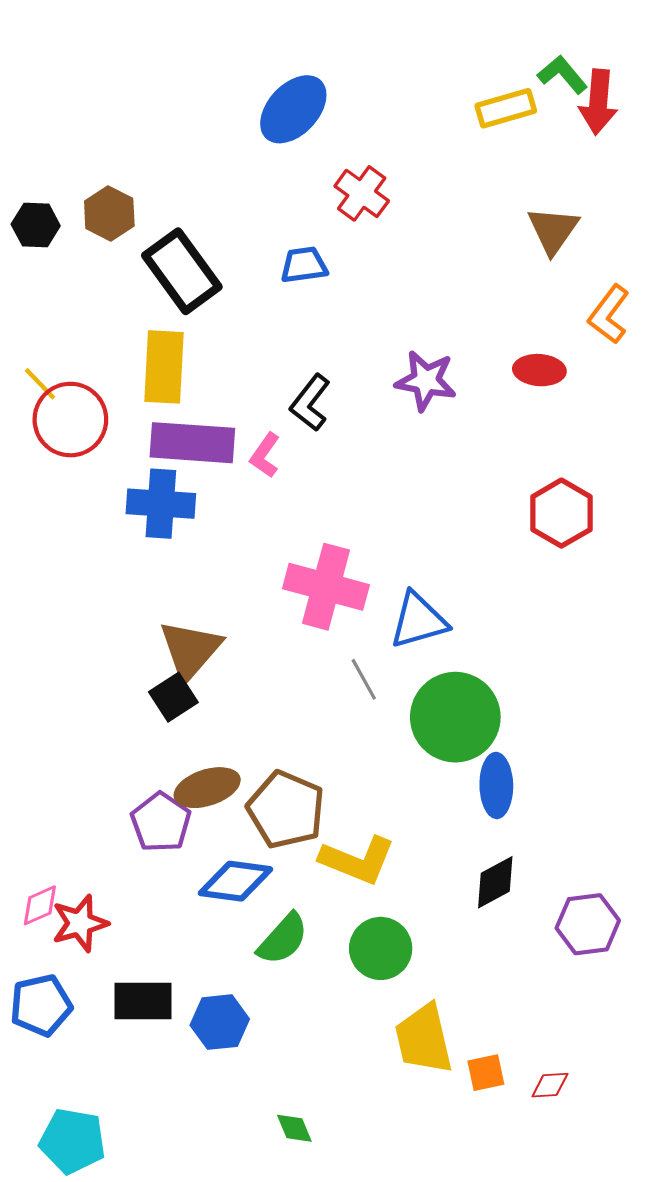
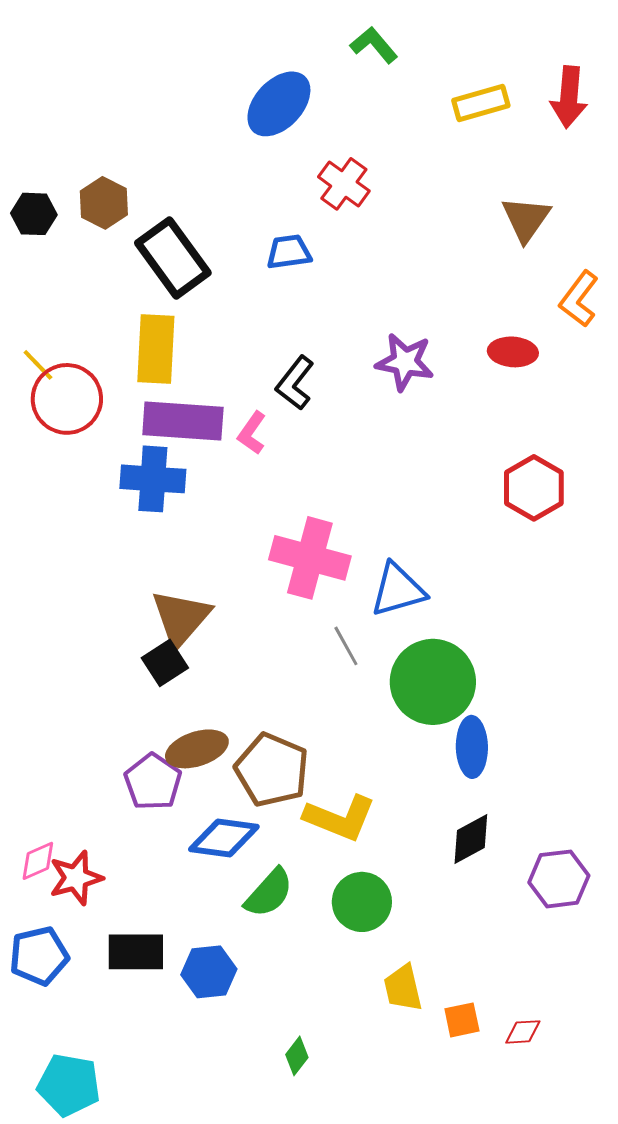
green L-shape: (563, 75) -> (374, 45), moved
yellow trapezoid: (424, 1039) -> (403, 988), size x0.7
green diamond: (294, 1128) -> (297, 1056), moved, turned 60

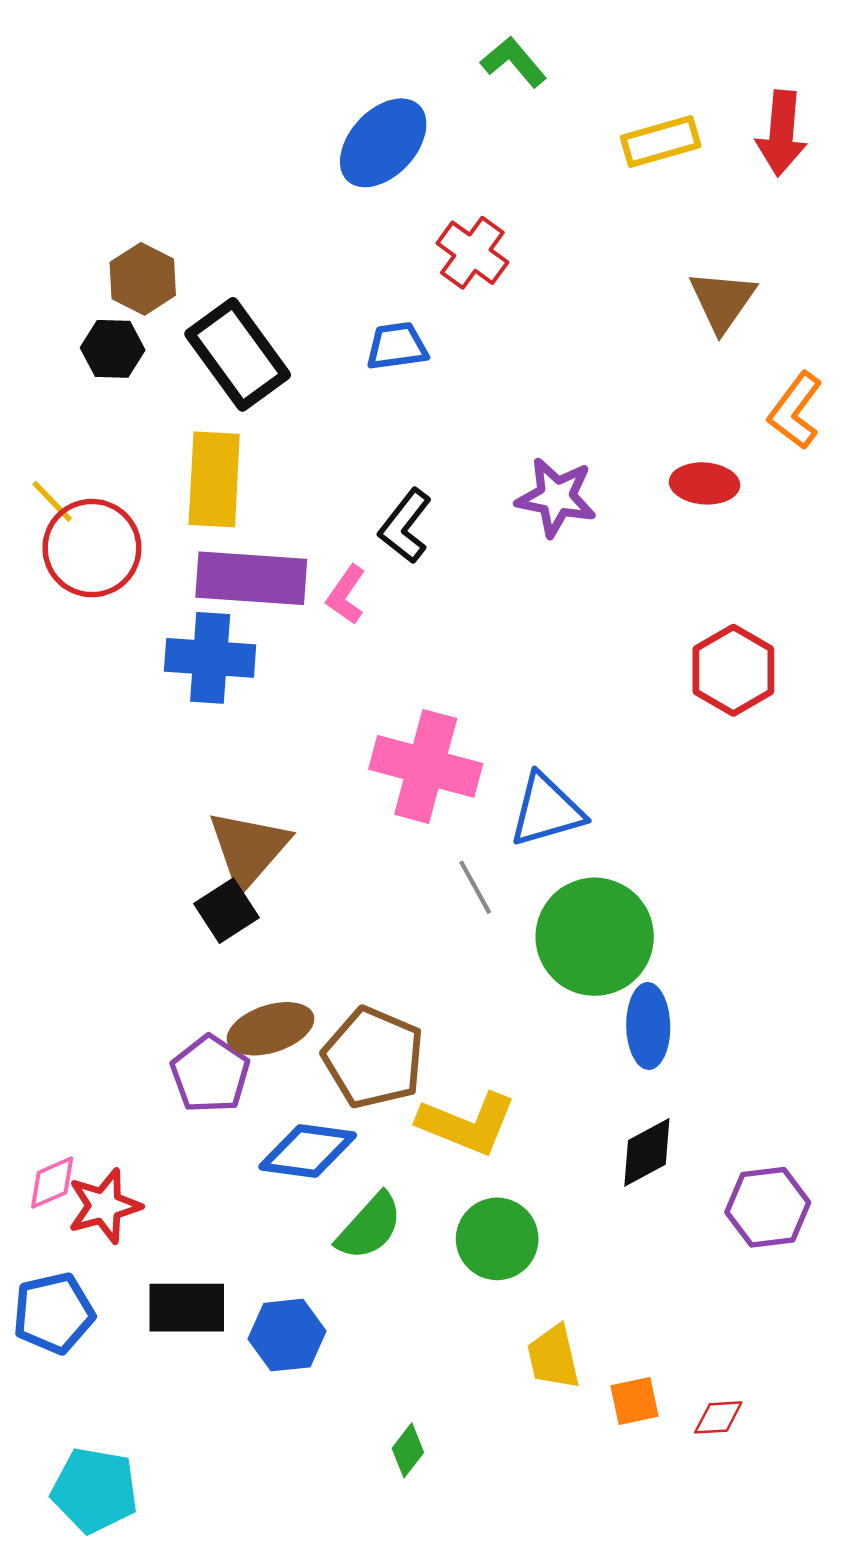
black hexagon: (34, 214) -> (113, 349), moved

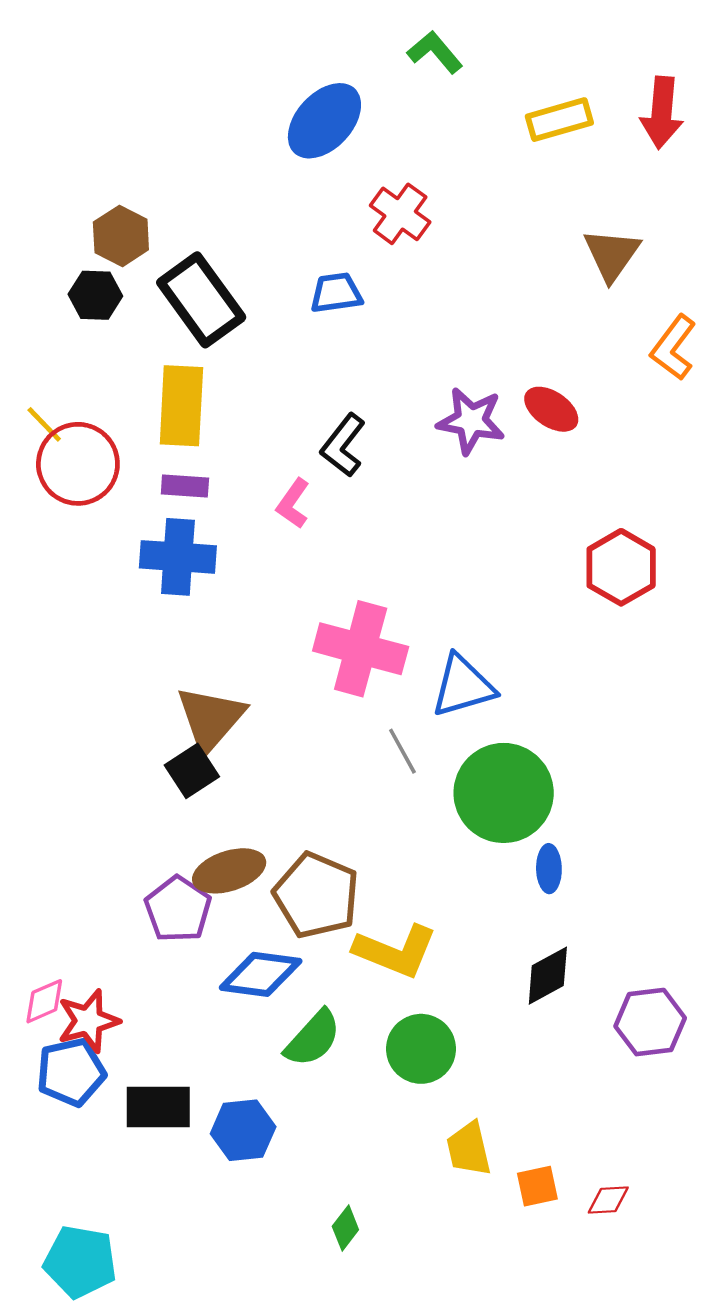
red ellipse: (705, 483) -> (551, 409), moved, turned 30
purple rectangle: (251, 578) -> (185, 486), moved, size x0.5
blue ellipse: (648, 1026) -> (549, 869), size x0.7
blue pentagon: (54, 1313) -> (71, 1072), moved

